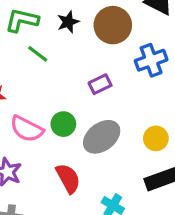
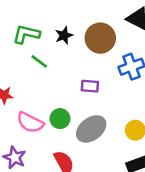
purple rectangle: (100, 84) -> (90, 86), turned 30

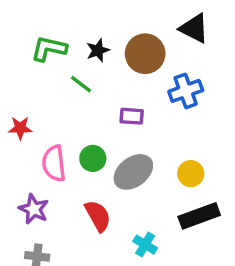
green line: (39, 61) -> (81, 84), moved
pink semicircle: (30, 122) -> (54, 163), turned 56

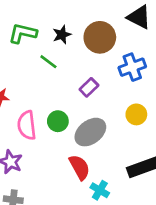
purple rectangle: (132, 116) -> (89, 87), turned -48
yellow circle: (191, 174) -> (136, 114), moved
red semicircle: (98, 216) -> (80, 167), moved

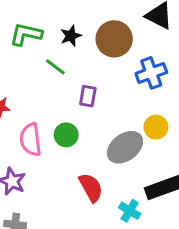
purple rectangle: (89, 87) -> (88, 96), moved, turned -36
gray ellipse: (90, 132) -> (125, 147), moved
cyan cross: (100, 190) -> (130, 211), moved

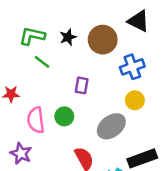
green line: (55, 67) -> (42, 62), moved
yellow circle: (156, 127) -> (135, 100), moved

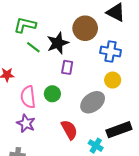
black star: (68, 37) -> (58, 43), moved, size x1.5
blue cross: (132, 67) -> (111, 51), turned 30
purple star: (21, 154) -> (26, 123), moved

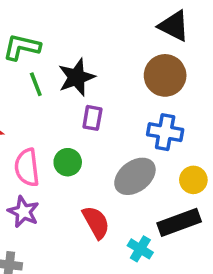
brown circle: (85, 28) -> (165, 75), moved
green line: (33, 47) -> (36, 84), turned 32
blue cross: (111, 51) -> (165, 132), moved
yellow circle: (113, 80) -> (193, 180), moved

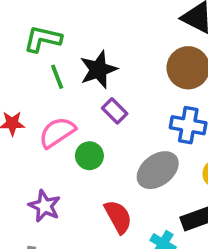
purple rectangle: (92, 118) -> (115, 111), turned -55
pink semicircle: (27, 167) -> (57, 132), moved, turned 63

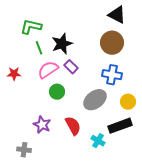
pink semicircle: (57, 132) -> (48, 70), moved
purple star: (45, 206) -> (42, 125), moved

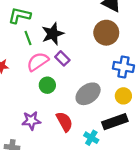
blue cross: (112, 75) -> (123, 67), moved
purple star: (42, 125) -> (31, 121), turned -30

